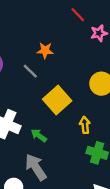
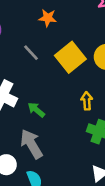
gray line: (30, 71) -> (31, 53), moved
yellow square: (57, 100) -> (70, 57), moved

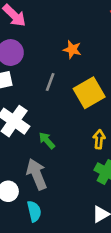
gray line: (31, 53) -> (50, 82), turned 54

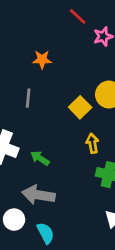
yellow square: (89, 93) -> (80, 107), moved, size x0.7
gray arrow: (37, 174) -> (38, 195), turned -44

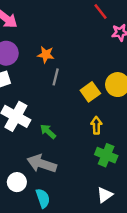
orange star: (42, 60) -> (46, 55), moved
gray line: (28, 98) -> (56, 77), moved

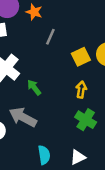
orange star: (46, 55) -> (34, 12), moved
cyan semicircle: (43, 198) -> (44, 155), moved

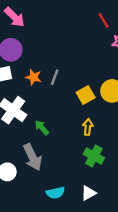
orange star: (34, 12) -> (33, 77), moved
gray arrow: (23, 117) -> (32, 157), turned -140
cyan semicircle: (44, 155) -> (55, 193), turned 90

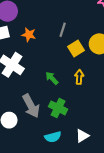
gray line: (55, 77) -> (63, 30), moved
green arrow: (42, 128) -> (52, 78), moved
green cross: (94, 156) -> (58, 108), moved

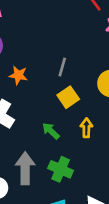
yellow square: (76, 49) -> (68, 97), moved
gray arrow: (31, 106) -> (25, 168), turned -150

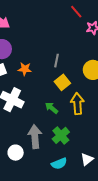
yellow arrow: (86, 128) -> (77, 104), size x1.5
green cross: (61, 169) -> (61, 135), turned 30

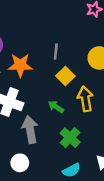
orange star: (25, 69) -> (20, 65), size x1.5
gray arrow: (35, 137) -> (30, 130), moved

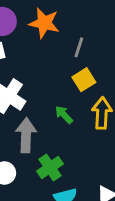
orange star: (20, 65) -> (44, 23), moved
green cross: (70, 138) -> (50, 168), moved

